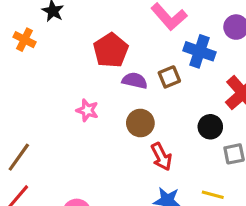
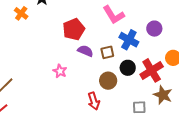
pink star: (87, 110) -> (60, 71), moved
brown circle: (140, 123) -> (108, 81), moved
black circle: (210, 127) -> (128, 68), moved

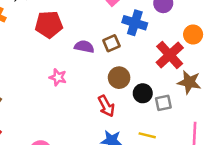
red pentagon: (74, 29) -> (49, 24), moved, turned 30
black circle: (128, 68) -> (143, 93), moved

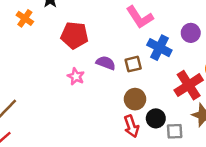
pink star: (58, 77) -> (76, 76), moved
red arrow: (106, 106) -> (131, 126), moved

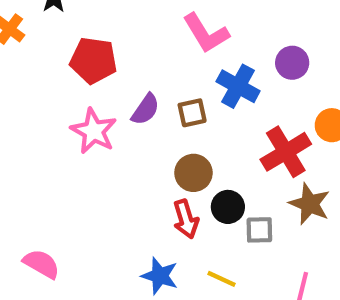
purple semicircle: (106, 63) -> (145, 109), turned 102
pink star: (76, 76) -> (94, 131), size x1.5

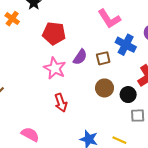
black circle: (228, 207) -> (128, 95), moved
red arrow: (186, 219) -> (61, 103), moved

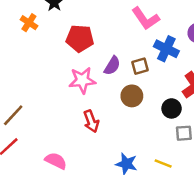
pink star: (55, 68) -> (82, 80), turned -30
brown circle: (104, 88) -> (132, 96), moved

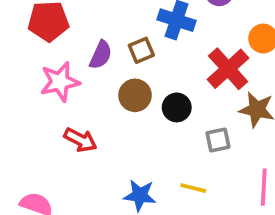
black circle: (172, 108) -> (177, 107), moved
red arrow: (91, 121) -> (80, 140), turned -35

